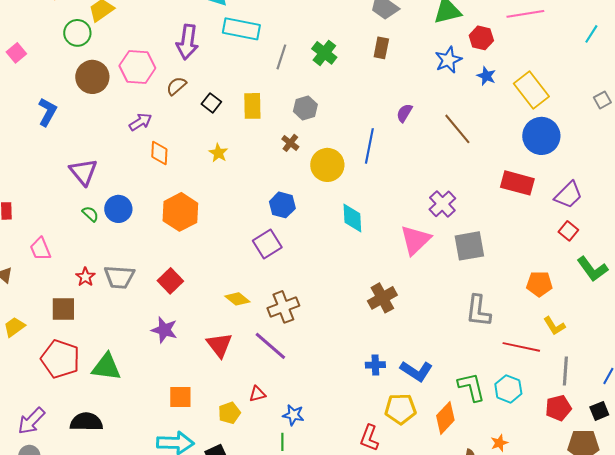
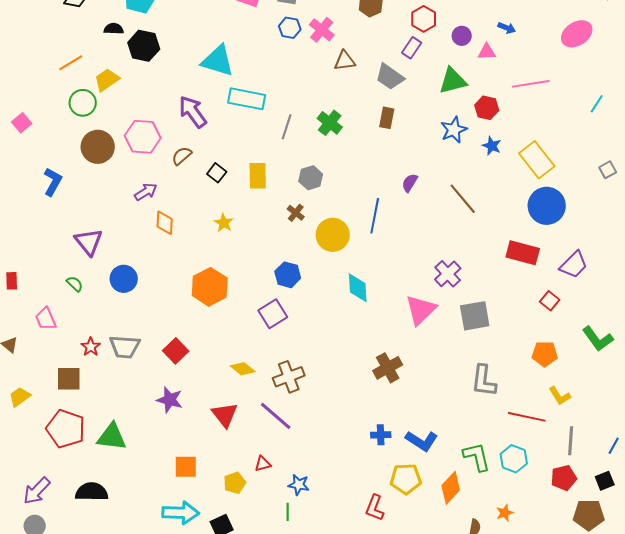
purple arrow: (187, 42) -> (193, 112), turned 136
orange hexagon: (180, 212) -> (210, 287), moved
green semicircle: (90, 214) -> (75, 284), moved
red square: (568, 231) -> (550, 301), moved

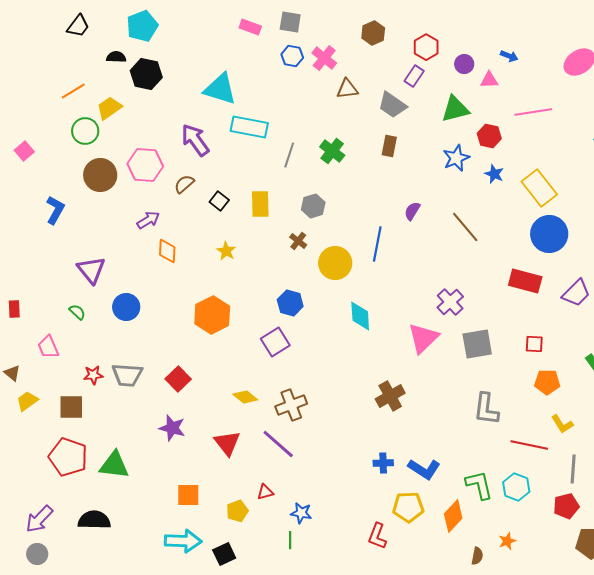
red square: (550, 301) -> (534, 344), moved, turned -36
red star: (91, 347) -> (93, 375), turned 30
yellow trapezoid: (20, 397) -> (27, 401), moved

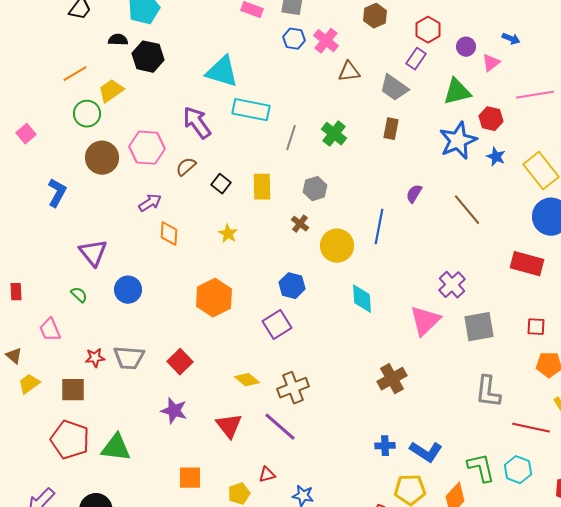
pink triangle: (489, 80) -> (491, 63), turned -36
blue star: (456, 158) -> (458, 141), size x1.4

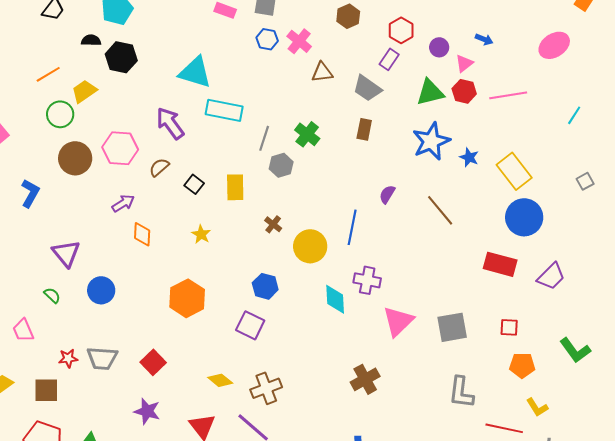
red hexagon: (491, 119) -> (464, 91), moved
gray hexagon: (315, 189) -> (281, 165), moved
purple cross: (452, 285) -> (367, 280), moved, turned -36
purple square: (277, 325) -> (250, 325), turned -32

